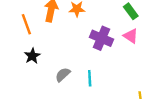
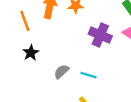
cyan line: (90, 78) -> (89, 75), turned -70

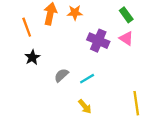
cyan line: (89, 75) -> (87, 79), turned -48

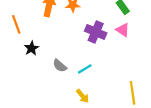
orange line: (27, 27) -> (16, 24), moved
gray semicircle: (61, 75) -> (60, 66), turned -96

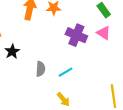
gray semicircle: (60, 66) -> (41, 69), turned -128

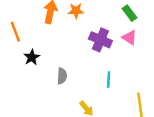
cyan line: (66, 72) -> (109, 79), moved, turned -56

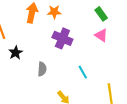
purple cross: (100, 40) -> (62, 38), moved
cyan line: (109, 79) -> (83, 72), turned -32

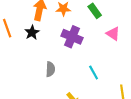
green rectangle: (101, 14) -> (95, 11), moved
black star: (16, 53) -> (32, 32), moved

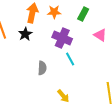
green rectangle: (95, 11) -> (83, 14), turned 64
cyan line: (94, 72) -> (70, 59), moved

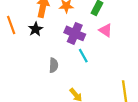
pink triangle: (100, 35) -> (106, 30), moved

